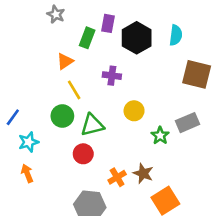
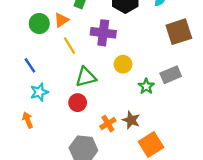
brown square: (197, 74) -> (179, 32), turned -32
purple cross: (112, 76) -> (103, 33), size x1.5
green circle: (62, 116) -> (39, 24), moved
blue line: (13, 117) -> (30, 65), moved, turned -70
cyan star: (28, 142) -> (39, 92), moved

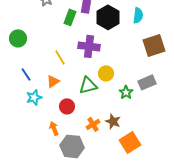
orange triangle: (61, 20) -> (53, 81), moved
green circle: (39, 24) -> (18, 38), moved
green triangle: (86, 77) -> (88, 85), moved
orange arrow: (28, 120) -> (54, 128), moved

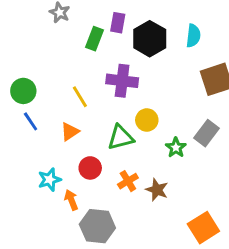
green circle: (18, 38) -> (23, 91), moved
gray rectangle: (147, 82) -> (206, 133), turned -30
cyan star: (34, 97) -> (49, 180), moved
orange cross: (93, 124) -> (128, 181), moved
orange square: (130, 142) -> (203, 228), moved

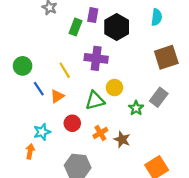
cyan semicircle: (193, 36) -> (157, 17), moved
blue line: (31, 121) -> (39, 89), moved
orange arrow: (71, 200) -> (30, 151), moved, turned 32

